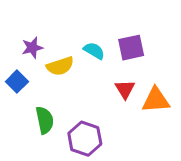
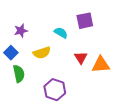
purple square: (131, 48) -> (85, 21), moved
yellow semicircle: (60, 66) -> (42, 53), moved
green semicircle: (45, 120) -> (19, 74), moved

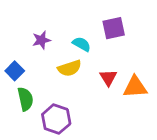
purple star: (21, 31) -> (41, 40), moved
yellow semicircle: (42, 53) -> (70, 68), moved
purple hexagon: (55, 90) -> (56, 119), moved

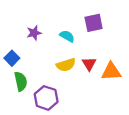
yellow semicircle: (70, 68) -> (66, 65), moved

